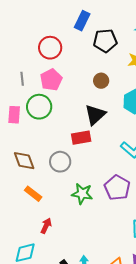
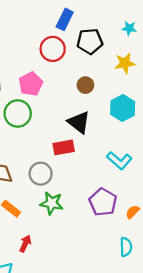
red circle: (50, 48) -> (53, 49), moved
black triangle: (95, 115) -> (79, 122), turned -40
green star: (82, 194) -> (52, 203), moved

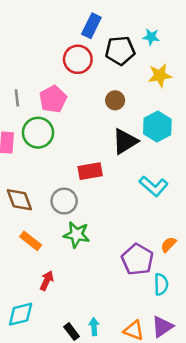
cyan star: (129, 28) -> (151, 37), moved
black triangle: (79, 122) -> (125, 141), moved, turned 50
purple pentagon: (103, 202) -> (137, 259), moved

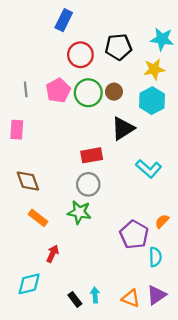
blue rectangle: (91, 26) -> (64, 20), moved
cyan star: (151, 37) -> (162, 39), moved, size x1.5
cyan hexagon: (157, 126) -> (152, 101), moved
green circle: (38, 133) -> (88, 93), moved
gray circle: (64, 201) -> (88, 184), moved

